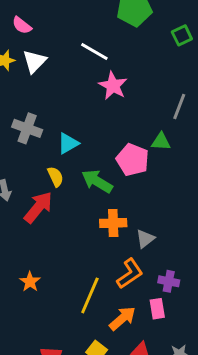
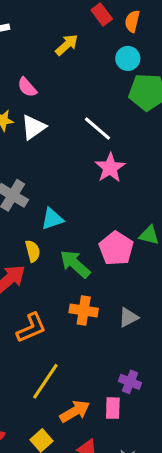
gray triangle: (145, 239) -> (128, 317), moved
orange L-shape: (130, 274) -> (31, 328), moved

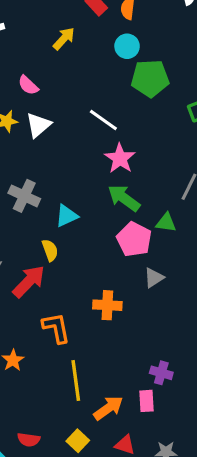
green arrow: (75, 264) -> (124, 198), moved
gray triangle: (128, 317) -> (154, 278), moved
orange L-shape: (31, 328) -> (56, 328), turned -72
yellow line: (45, 381) -> (76, 380), turned -36

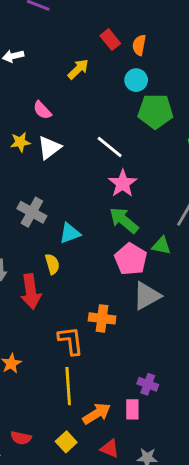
gray triangle: (154, 278) -> (147, 296), size x1.5
red arrow: (29, 281) -> (31, 292), turned 124
orange L-shape: (56, 328) -> (71, 341), moved

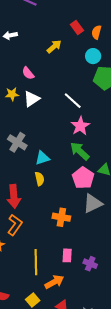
yellow semicircle: (52, 264) -> (40, 179), moved
orange L-shape: (71, 341) -> (15, 225), moved, turned 40
pink rectangle: (132, 409) -> (67, 255), moved

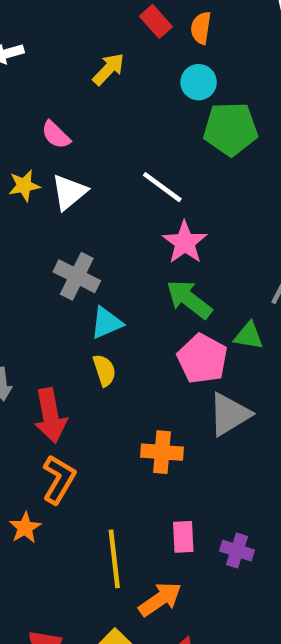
gray cross: (17, 142) -> (77, 276), moved

